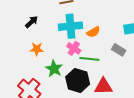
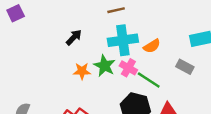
green line: (89, 59) -> (149, 80), turned 30
green star: (54, 69) -> (104, 66), moved

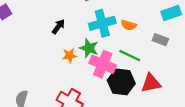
orange semicircle: (152, 46) -> (129, 25), turned 56
pink cross: (128, 68) -> (103, 64), moved, size x1.6

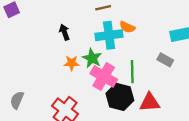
orange semicircle: (129, 25) -> (127, 27), moved
black arrow: (58, 26) -> (64, 32), turned -64
green line: (130, 56) -> (132, 72), turned 55

